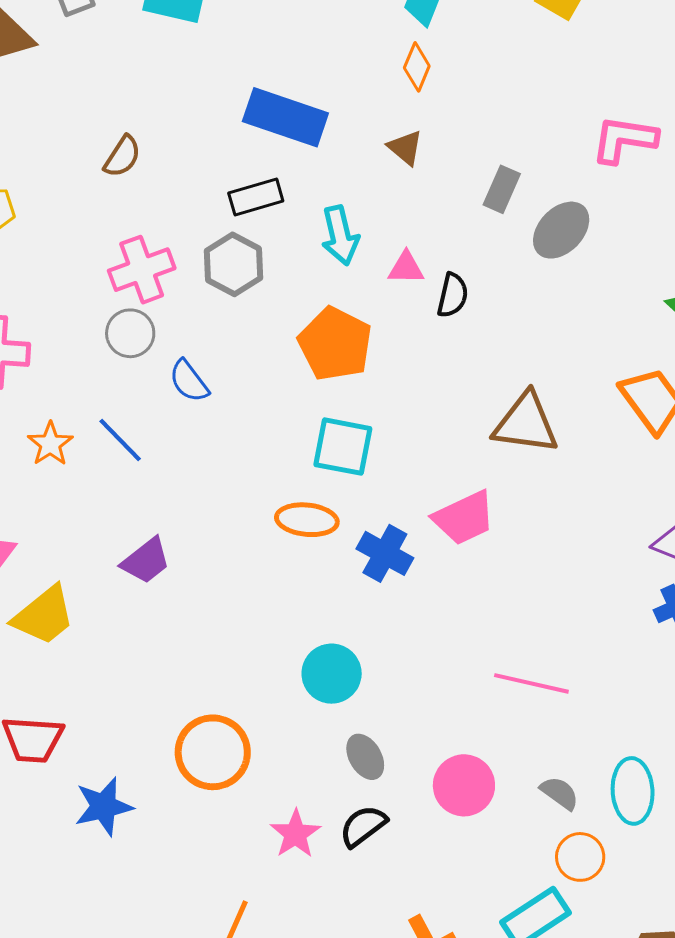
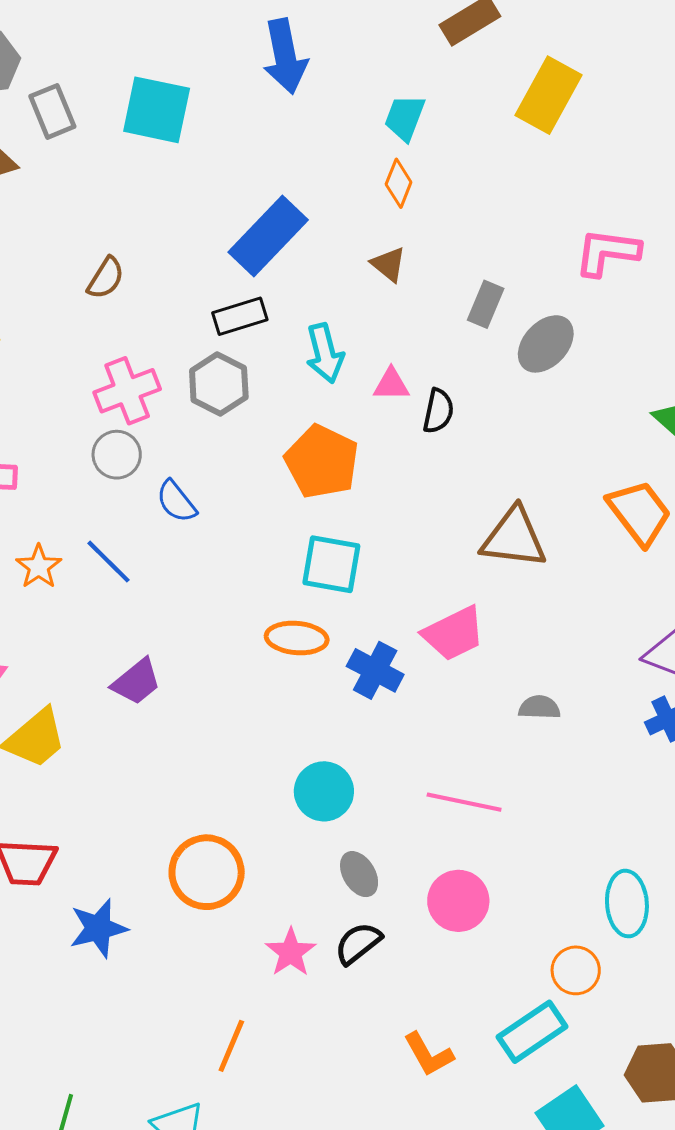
blue rectangle: (285, 117) -> (268, 236), turned -64
pink line: (531, 683) -> (464, 802), moved
gray semicircle: (560, 793) -> (539, 707), moved, turned -33

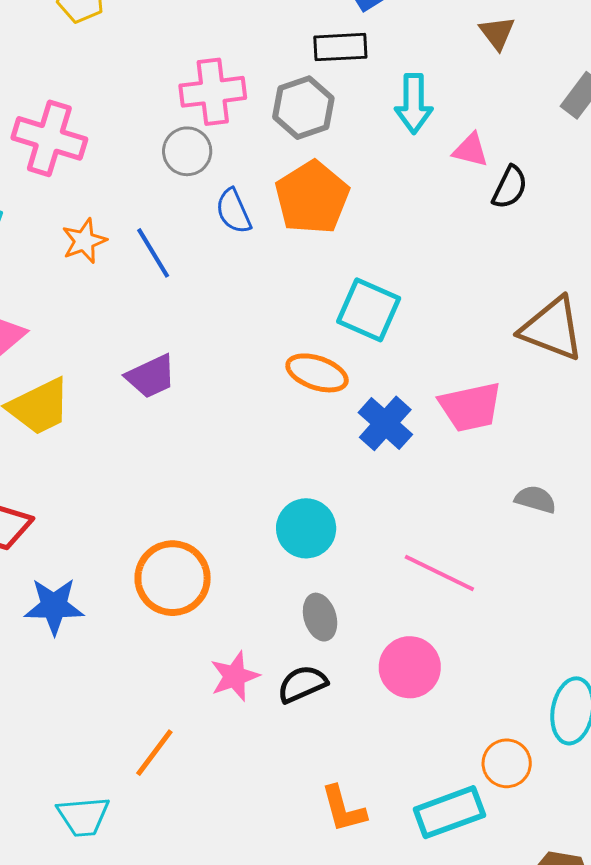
orange pentagon: (322, 462) -> (312, 197), moved

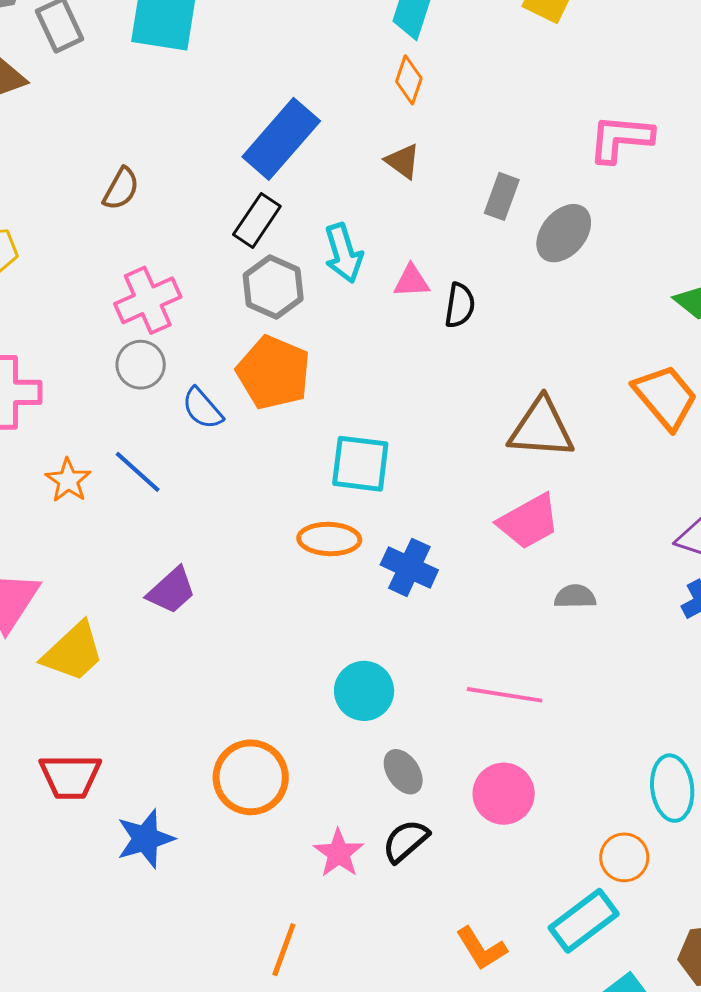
black rectangle: (340, 47) -> (257, 220), turned -36
gray hexagon: (303, 108) -> (273, 287), moved
pink trapezoid: (470, 407) -> (529, 522), moved

